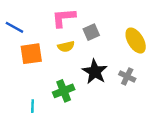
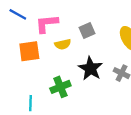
pink L-shape: (64, 18) -> (47, 24), moved
blue line: (14, 27) -> (18, 14), moved

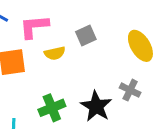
black star: (90, 68) -> (96, 106), moved

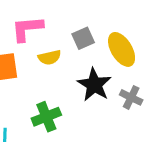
yellow ellipse: (140, 46) -> (122, 49), moved
black star: (96, 106) -> (94, 85), moved

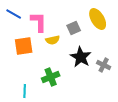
pink L-shape: (27, 29) -> (39, 22), turned 95
yellow ellipse: (122, 49) -> (98, 19), moved

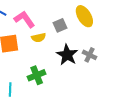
pink L-shape: (39, 22) -> (24, 19), turned -35
gray cross: (104, 65) -> (89, 55), moved

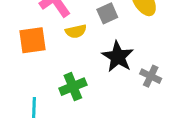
gray cross: (89, 55) -> (151, 76), moved

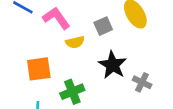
orange square: (33, 40) -> (39, 69), moved

